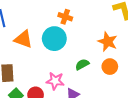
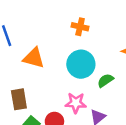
cyan circle: (54, 39) -> (81, 64), moved

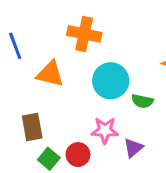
orange cross: (80, 27) -> (84, 34), moved, size x1.5
green semicircle: (105, 80) -> (142, 101), turned -133

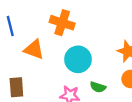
green semicircle: (142, 101) -> (98, 87), moved

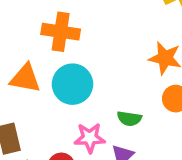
cyan circle: (78, 59) -> (73, 84), moved

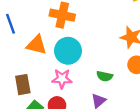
pink star: (90, 138) -> (62, 79), moved

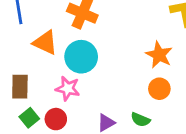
green semicircle: (105, 76) -> (140, 120), moved

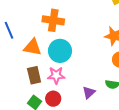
brown rectangle: (20, 87) -> (34, 75), moved

